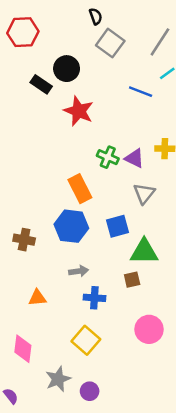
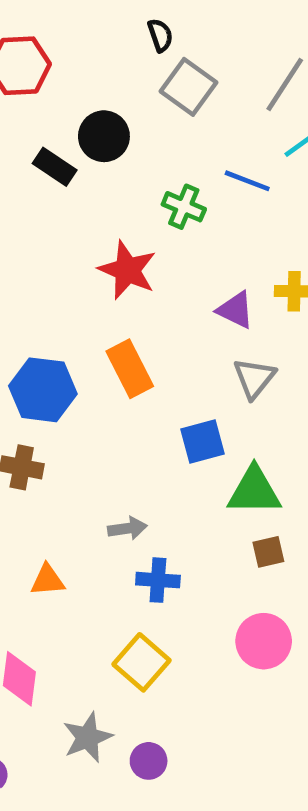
red star: (79, 111) -> (127, 270), moved
green cross: (108, 157) -> (184, 207), moved
blue hexagon: (71, 226) -> (43, 390), moved
brown square: (132, 280) -> (268, 552), moved

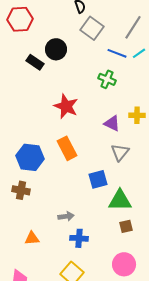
blue line: (247, 181) -> (117, 53), moved
green cross: (184, 207) -> (107, 79), moved

